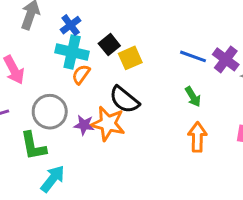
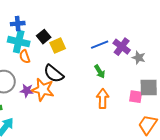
blue cross: (71, 25) -> (18, 24), turned 32
blue line: (193, 56) -> (100, 45), turned -42
orange semicircle: (81, 74) -> (25, 57), turned -56

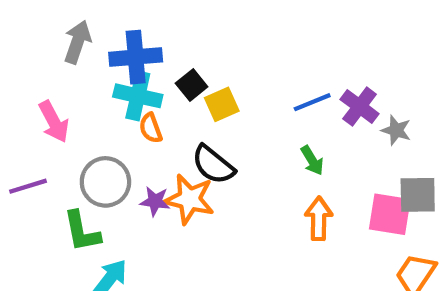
blue cross: (18, 24) -> (136, 57), size x1.6
pink square: (136, 97) -> (390, 214), size x1.5

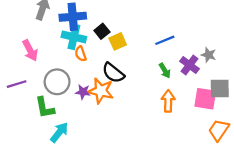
purple cross: (360, 107) -> (189, 65), moved

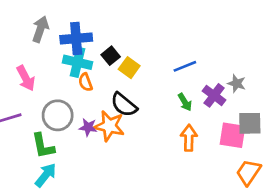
yellow square: (118, 41) -> (129, 68), turned -30
cyan arrow: (59, 132) -> (46, 175), moved

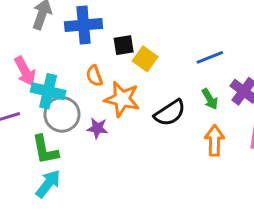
black square: (111, 56) -> (124, 45), turned 30
cyan cross: (77, 62) -> (48, 91), moved
black semicircle: (124, 105) -> (170, 113), moved, turned -72
orange star: (109, 126) -> (122, 99), moved

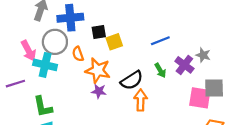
yellow square: (145, 59) -> (114, 42), turned 35
gray circle: (62, 114) -> (55, 42), moved
purple star: (97, 128) -> (99, 91), moved
orange arrow: (214, 141) -> (141, 100), moved

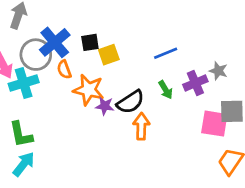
blue cross: (70, 18) -> (55, 42), moved, turned -35
cyan cross: (45, 65) -> (24, 83), turned -30
purple cross: (184, 65) -> (195, 83), turned 30
purple star: (99, 91) -> (105, 106), moved

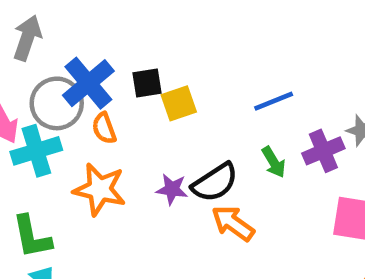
orange star: (89, 90) -> (100, 189), moved
orange arrow: (141, 126) -> (233, 223), turned -55

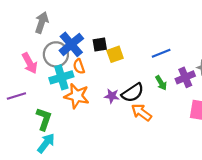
cyan cross: (36, 151) -> (61, 77), moved
green L-shape: (32, 237) -> (44, 119), turned -150

